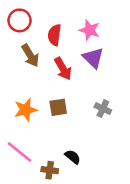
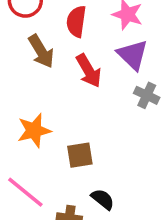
brown square: (58, 107) -> (80, 155), moved
gray cross: (103, 109) -> (147, 95), moved

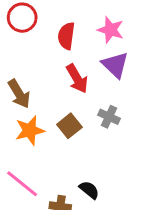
brown arrow: (41, 51) -> (19, 94), moved
gray cross: (147, 95) -> (109, 117), moved
brown square: (80, 155) -> (69, 126), moved, turned -30

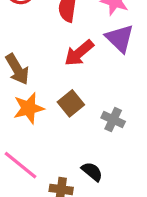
red arrow: (77, 79) -> (79, 53), turned 80
gray cross: (109, 117) -> (113, 120), moved

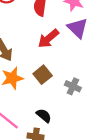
black semicircle: (92, 172) -> (44, 116), moved

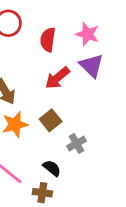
gray cross: (73, 86) -> (77, 144), moved, turned 35

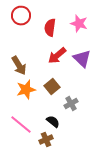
purple triangle: (92, 66) -> (82, 59), moved
brown cross: (42, 193) -> (46, 140), turned -32

